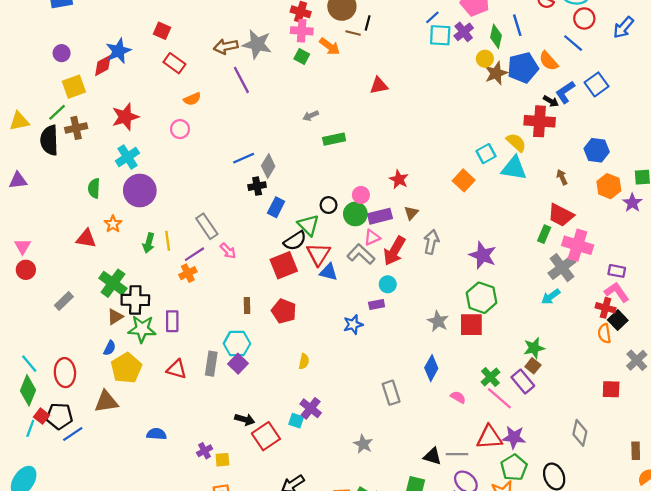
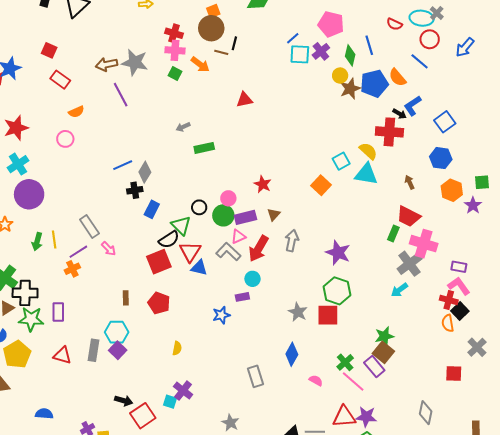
blue square: (597, 84) -> (445, 122), moved
brown square: (533, 366) -> (383, 352), size x1.5

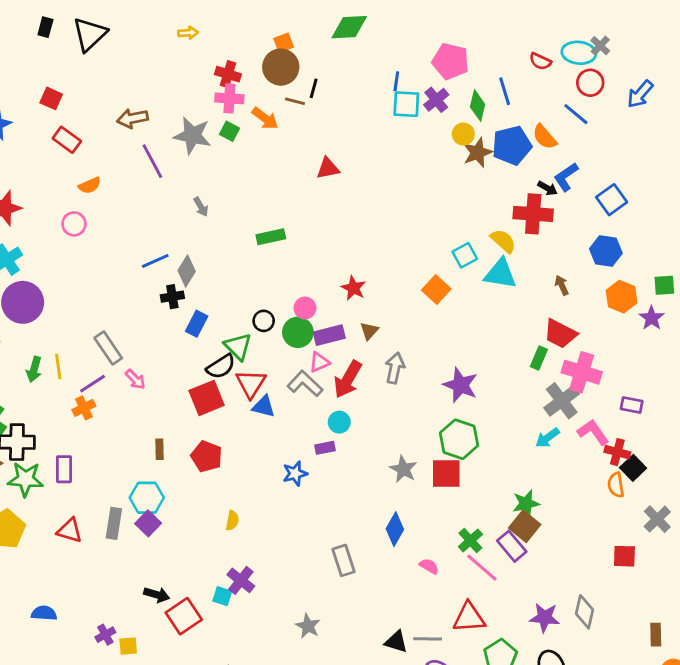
blue line: (293, 38) -> (396, 81), turned -40
gray star: (135, 62) -> (192, 135), moved
gray arrow: (183, 127) -> (201, 207), moved, turned -96
pink L-shape: (459, 286) -> (593, 432), moved
purple star: (366, 417) -> (545, 618), moved

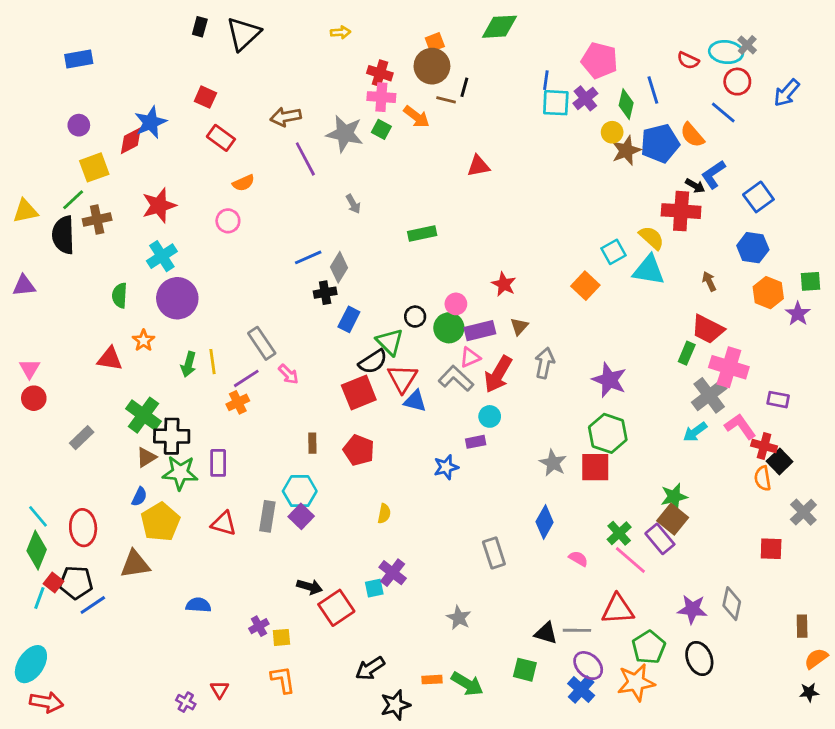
cyan square: (222, 596) -> (374, 588), turned -30

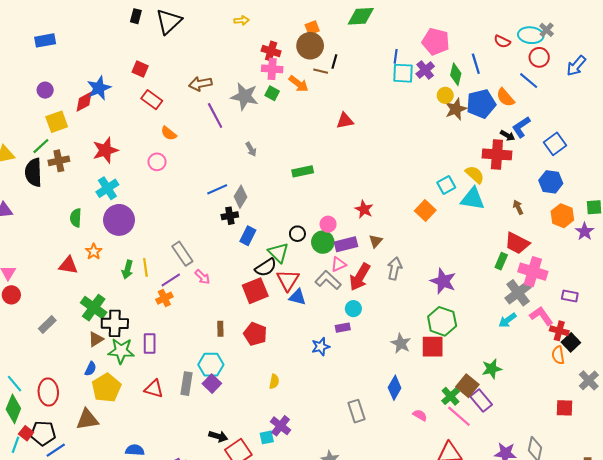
orange semicircle: (243, 183) -> (169, 133), turned 63
brown square: (673, 519) -> (467, 386), moved

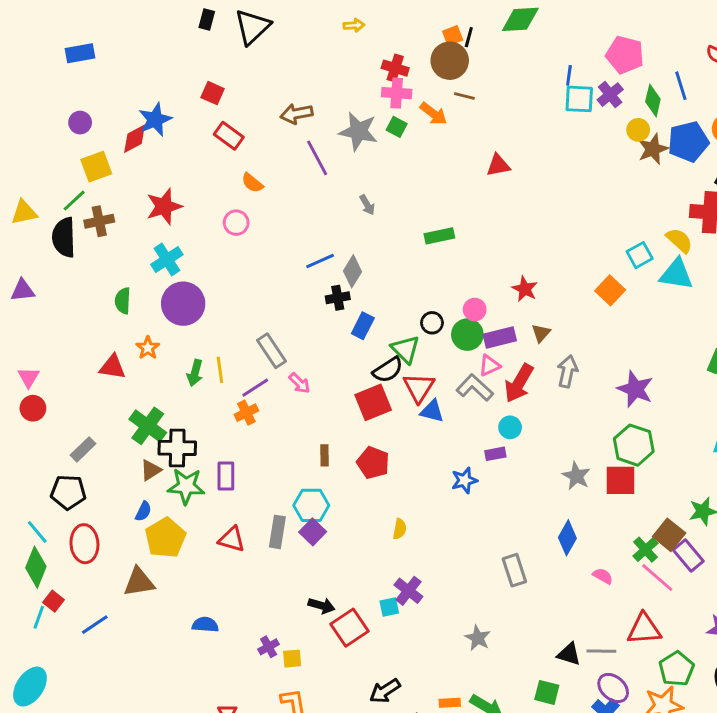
black line: (334, 62) -> (469, 37), moved
black pentagon: (43, 433) -> (68, 492), moved

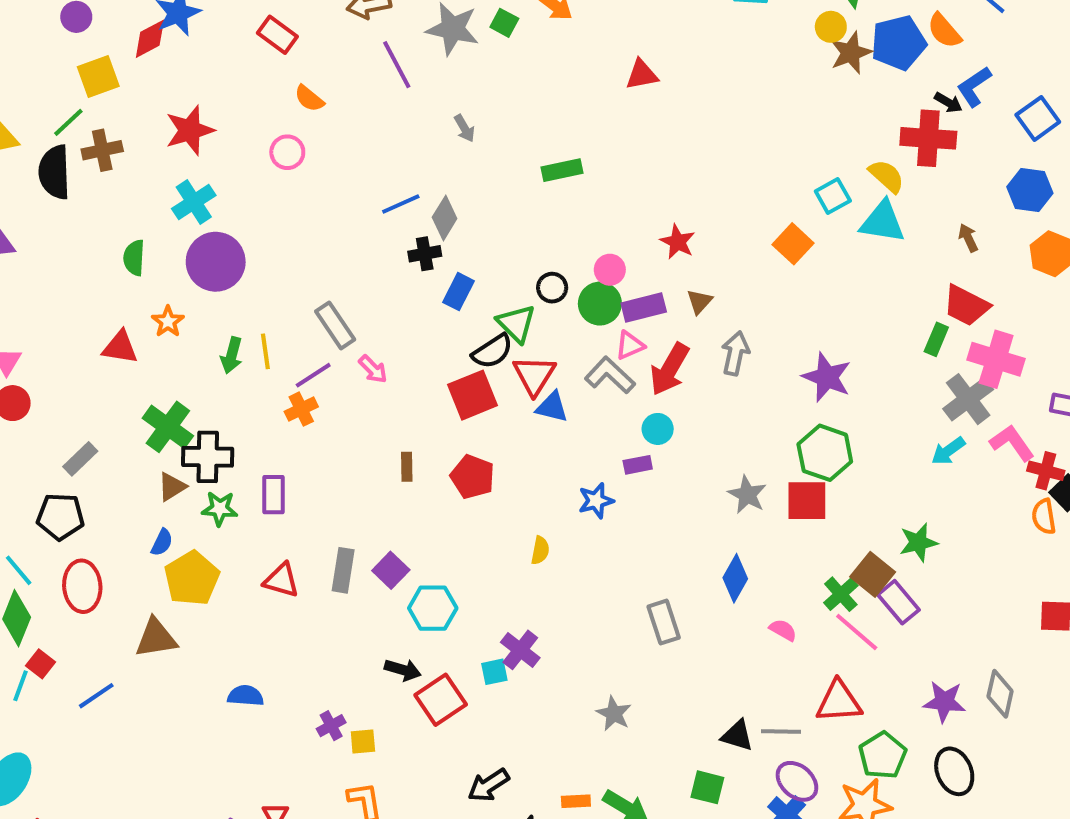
green star: (186, 486) -> (220, 509), size x0.7
cyan hexagon: (311, 505) -> (433, 608), moved
yellow semicircle: (400, 529) -> (540, 550), moved

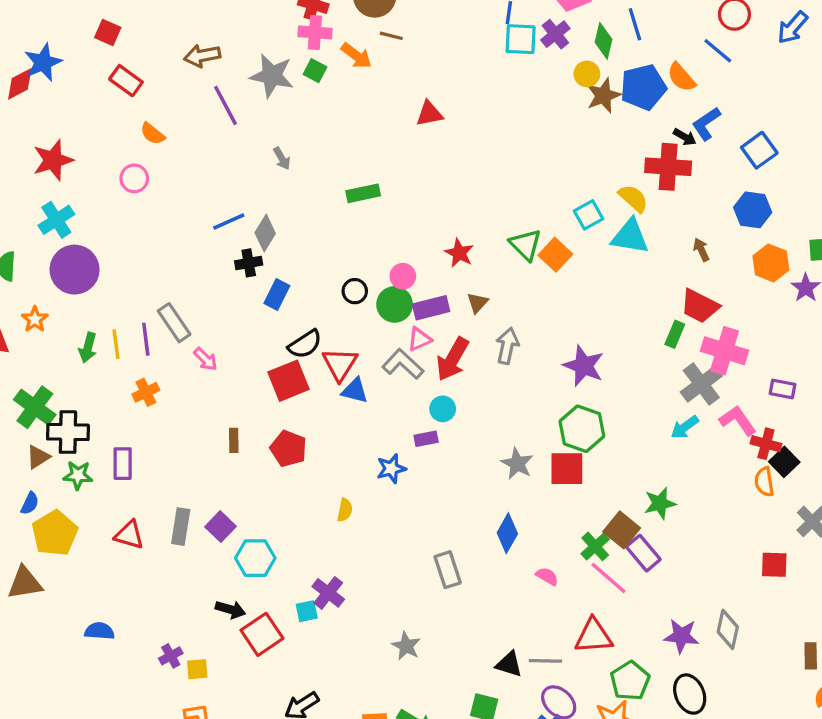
green triangle: (516, 323) -> (526, 245), moved
purple line: (313, 375) -> (146, 339), moved, turned -64

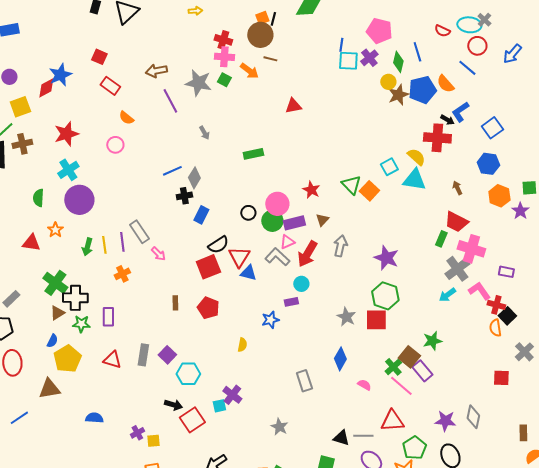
pink circle: (403, 276) -> (277, 204), size x1.5

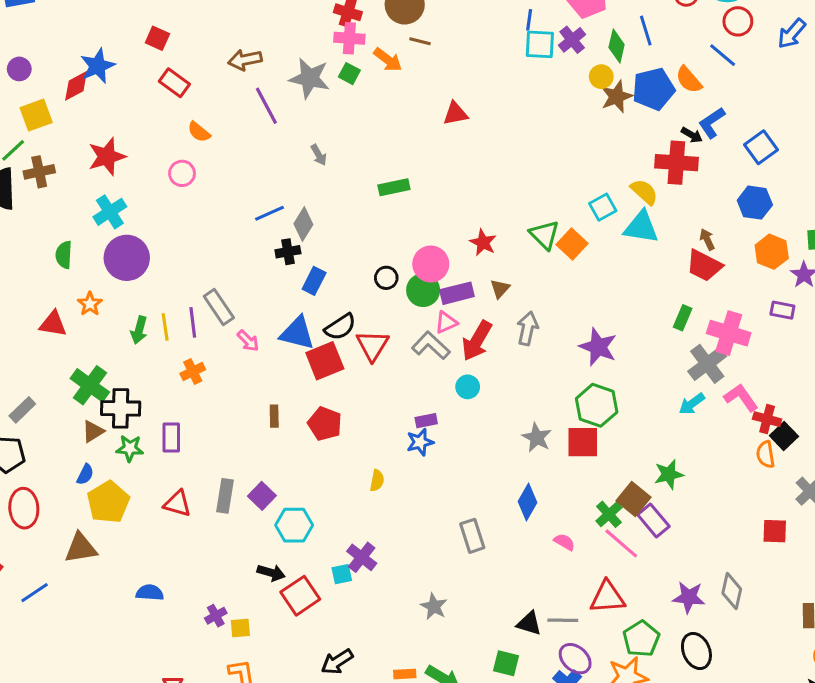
red trapezoid: (456, 222) -> (704, 266), moved
purple rectangle: (506, 272) -> (782, 310), moved
blue triangle: (248, 273) -> (297, 333), moved, size x1.4
purple rectangle: (291, 302) -> (426, 421), moved

